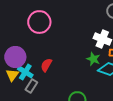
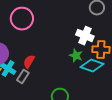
gray rectangle: (31, 86) -> (23, 77), moved

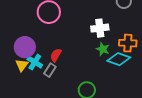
white cross: (85, 36) -> (100, 28), moved, turned -30

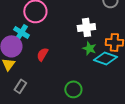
cyan cross: (35, 62) -> (21, 32), moved
gray rectangle: (50, 70) -> (20, 86), moved

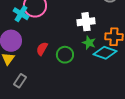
cyan cross: (21, 32) -> (21, 14), moved
green circle: (73, 89) -> (65, 55), moved

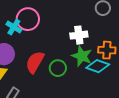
green star: (89, 43) -> (82, 56), size x1.5
red semicircle: (42, 49) -> (35, 62), size x1.6

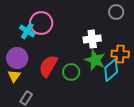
cyan diamond: (98, 66) -> (111, 70), turned -60

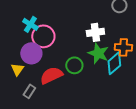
pink circle: (41, 23) -> (43, 36), moved
purple circle: (17, 58) -> (31, 53), moved
red semicircle: (48, 66) -> (51, 75), moved, turned 35

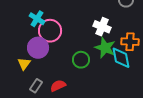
white cross: (95, 32) -> (102, 27), turned 30
cyan diamond: (114, 63) -> (121, 58), turned -60
red semicircle: (51, 75) -> (58, 86), moved, size x0.7

